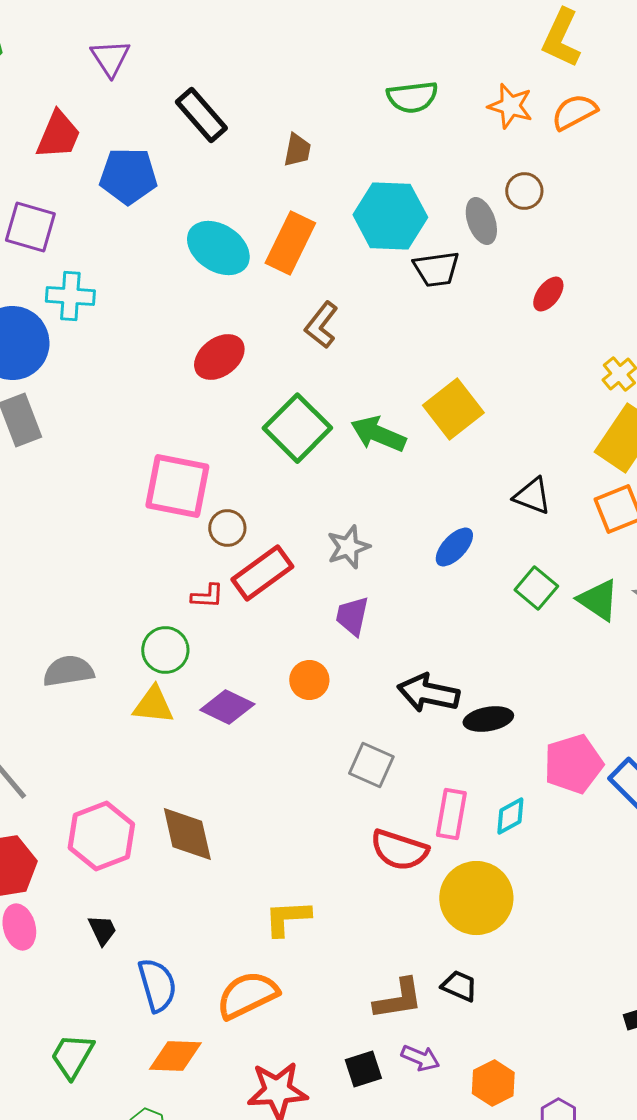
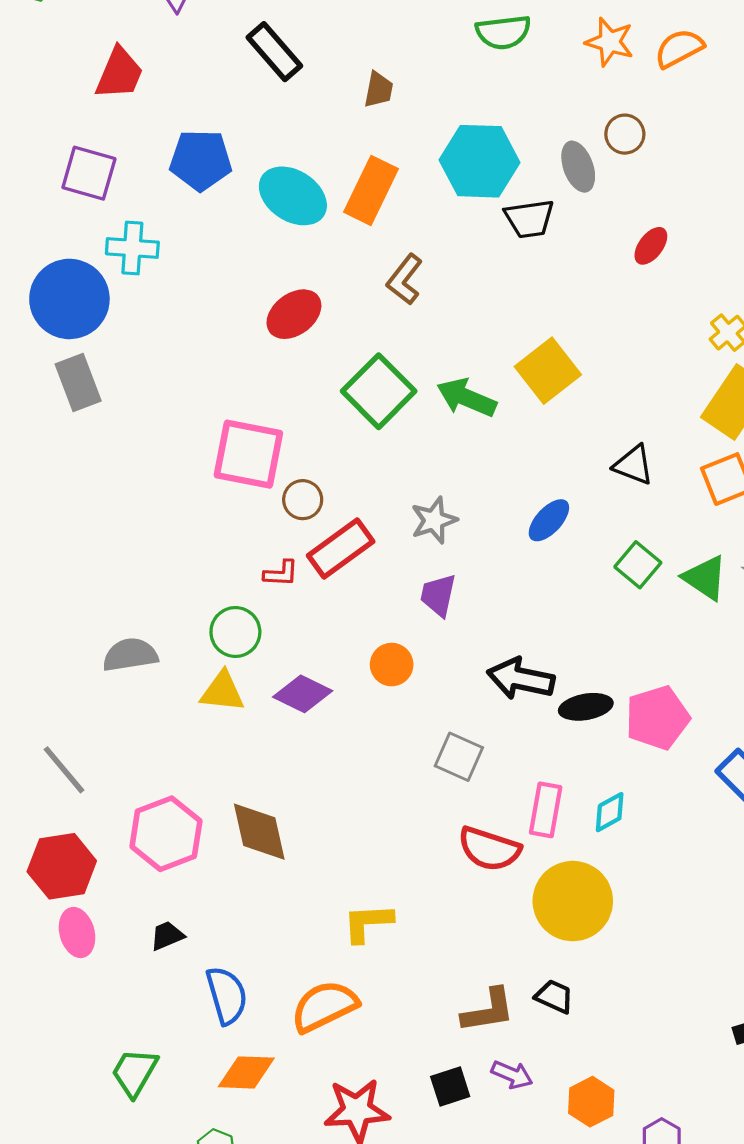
blue pentagon: (128, 176) -> (201, 160), moved
pink pentagon: (573, 764) -> (657, 718), moved
black trapezoid: (102, 930) -> (167, 936), turned -88

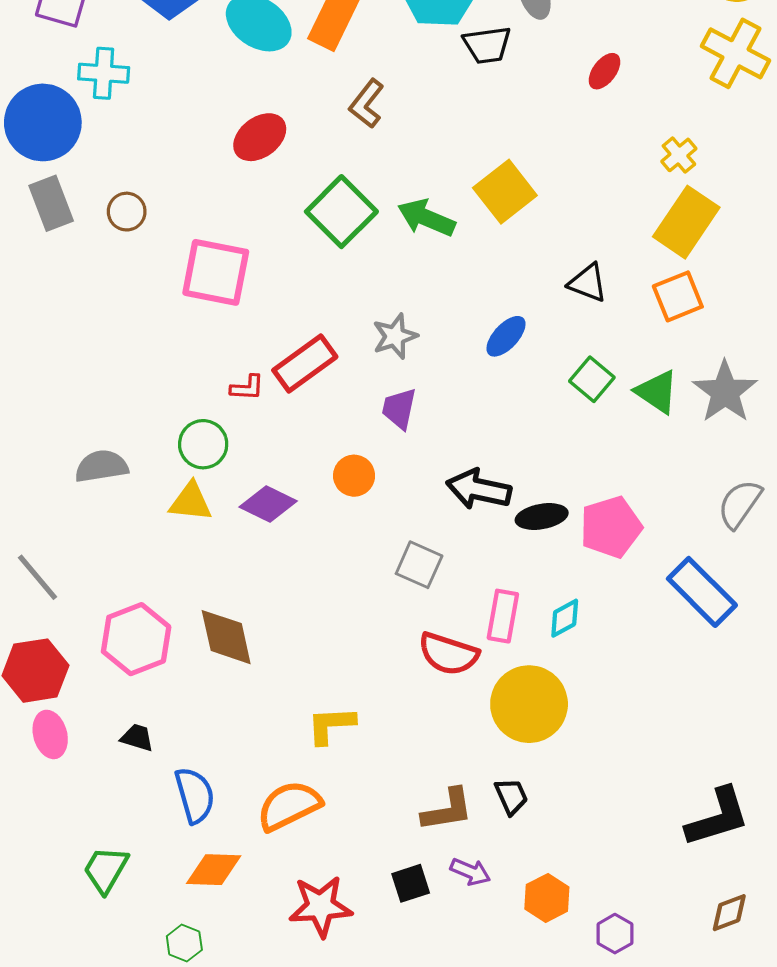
brown circle: (303, 500) -> (127, 212), moved
black trapezoid: (167, 936) -> (137, 738), turned 40
black trapezoid: (554, 996) -> (511, 796), turned 42

